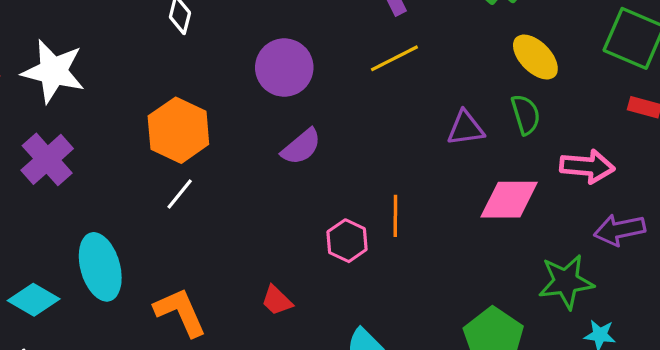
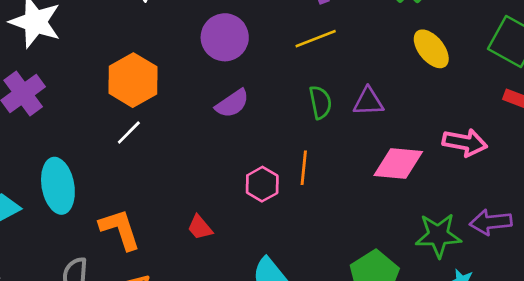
green semicircle: (526, 115) -> (320, 102), moved
purple arrow: (619, 230) -> (491, 222), moved

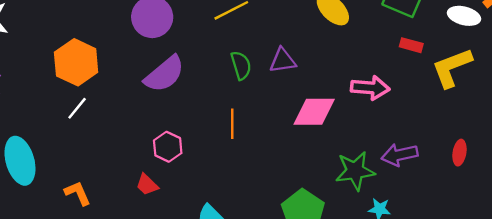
purple semicircle: (232, 104) -> (164, 74), size x1.4
pink hexagon: (262, 184) -> (168, 147), moved
orange L-shape: (120, 229) -> (78, 193), size x0.7

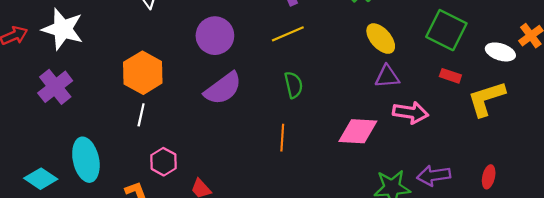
purple triangle: (283, 60) -> (387, 76), moved
white line: (77, 108) -> (141, 115), turned -30
pink hexagon: (168, 147) -> (164, 162), moved

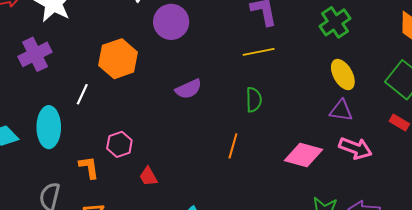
purple circle: (215, 36) -> (171, 22), moved
purple semicircle: (223, 88) -> (188, 89), size x0.7
white line: (141, 115) -> (82, 94), moved

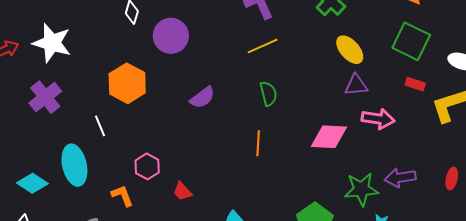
white line: (82, 94) -> (100, 126), turned -35

